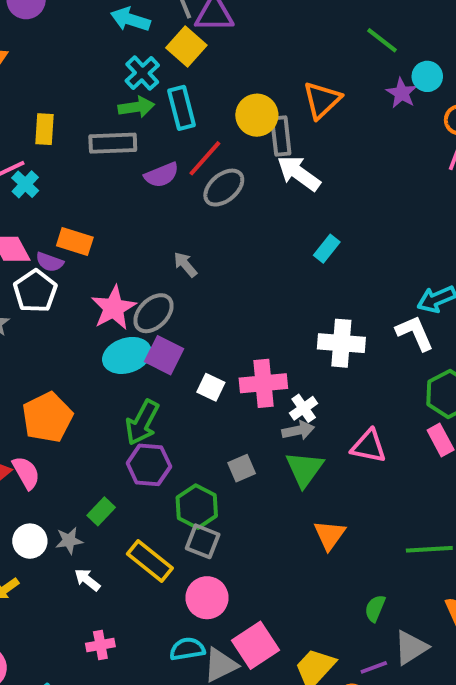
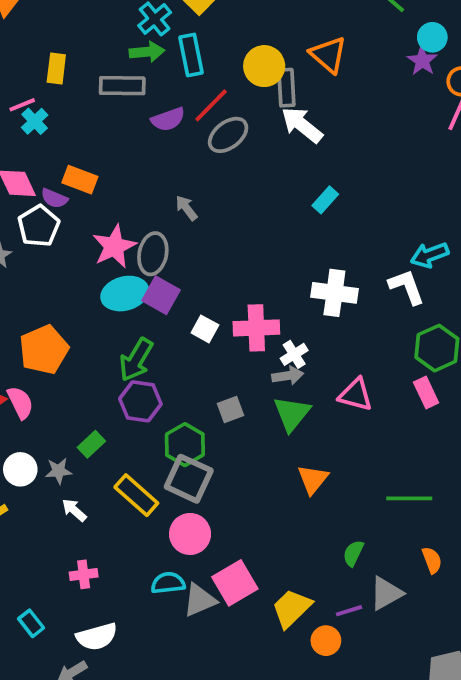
purple star: (402, 93) -> (422, 61), moved
orange triangle: (322, 100) -> (328, 55), turned -39
gray ellipse: (153, 313) -> (153, 254), turned -36
gray square: (203, 541) -> (189, 479), size x1.4

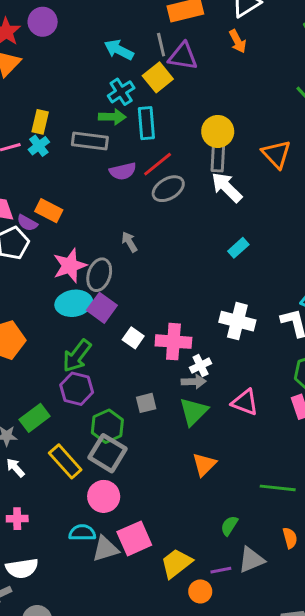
orange triangle: (328, 55) -> (276, 154), moved
yellow circle: (264, 66) -> (218, 131), moved
cyan cross: (35, 121) -> (39, 146), moved
green rectangle: (91, 444) -> (35, 418), size x1.4

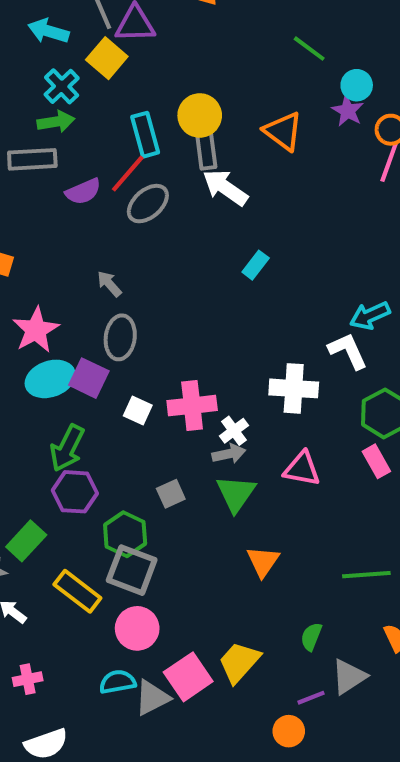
cyan rectangle: (146, 123) -> (145, 135), moved
gray ellipse: (99, 275) -> (120, 337), moved
white cross: (237, 321) -> (294, 388), moved
yellow trapezoid: (176, 563) -> (239, 662), moved

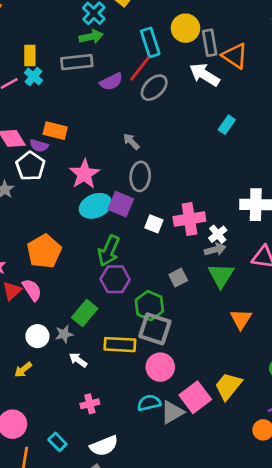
orange triangle: (283, 131) -> (235, 56), moved
gray rectangle: (206, 149) -> (210, 43), moved
yellow rectangle: (77, 591) -> (120, 345), turned -32

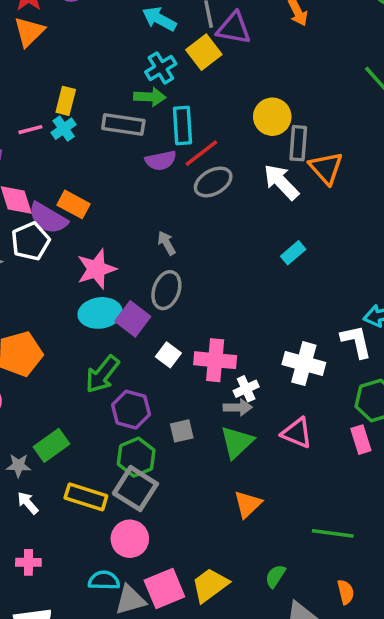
cyan rectangle: (150, 42) -> (183, 126), moved
purple semicircle: (39, 146) -> (48, 218), size x1.6
purple hexagon: (115, 279) -> (131, 410), moved

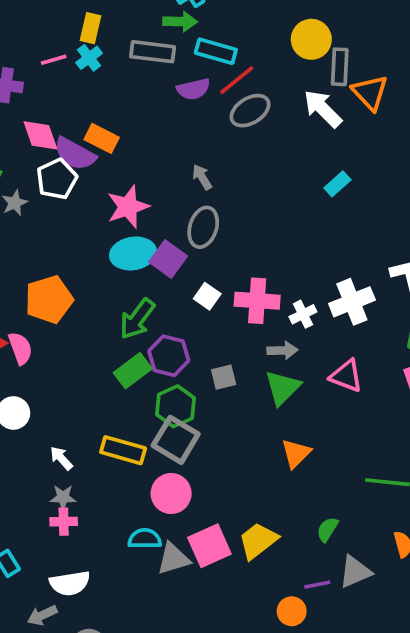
cyan rectangle: (183, 126) -> (216, 51), turned -69
white cross: (304, 364) -> (352, 302), turned -36
white cross: (246, 389) -> (303, 314), moved
green rectangle: (51, 445) -> (133, 371), moved
gray star: (18, 466) -> (63, 497), moved

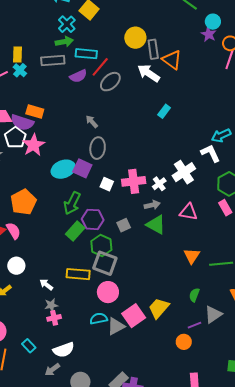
pink star: (128, 207) -> (34, 145), moved
green triangle: (283, 388) -> (156, 225), turned -35
orange triangle: (296, 453) -> (192, 256), moved

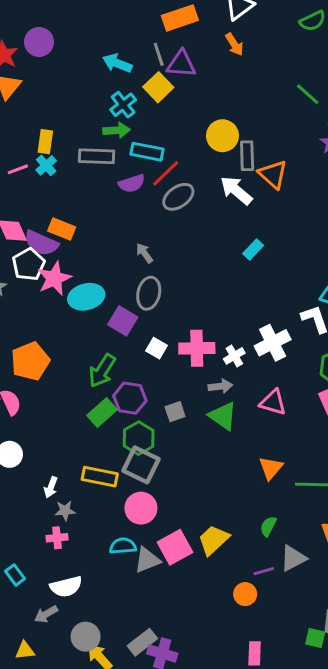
cyan ellipse: (63, 169) -> (86, 297), moved
white arrow: (46, 285) -> (51, 487), turned -112
gray star: (51, 305) -> (65, 511), moved

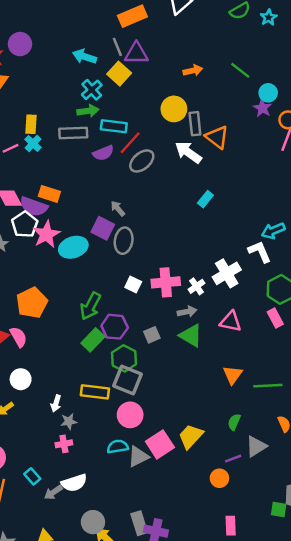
orange arrow: (234, 44) -> (193, 70), moved, turned -66
purple square: (123, 321) -> (103, 228), moved
gray arrow: (46, 614) -> (53, 492), moved
gray rectangle: (142, 642) -> (139, 523), turned -65

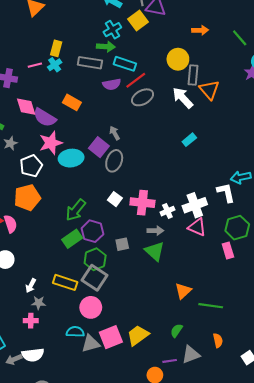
orange rectangle: (49, 194) -> (72, 102), moved
white pentagon: (25, 225) -> (31, 166), moved
pink triangle: (231, 322) -> (197, 227), moved

